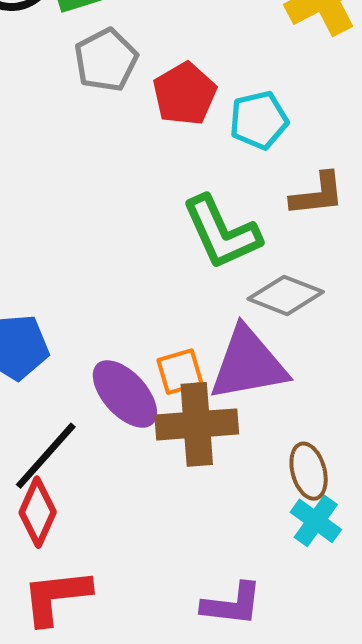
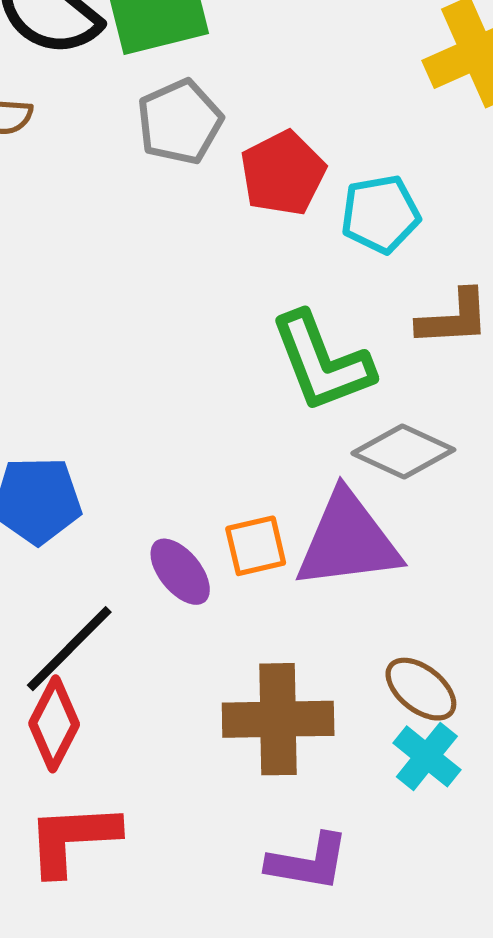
purple ellipse: (125, 394) -> (180, 572), size x0.7
brown cross: (197, 424) -> (278, 719), moved
brown ellipse: (309, 471) -> (421, 689), turned -40

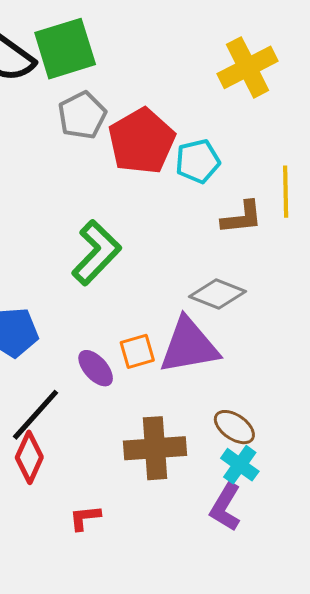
red pentagon: (283, 173) -> (142, 141), size x1.4
green L-shape: (322, 362) -> (96, 253), moved, turned -112
red L-shape: (73, 839) -> (85, 518), moved, size x0.6
purple L-shape: (308, 862) -> (225, 507), moved, turned 114

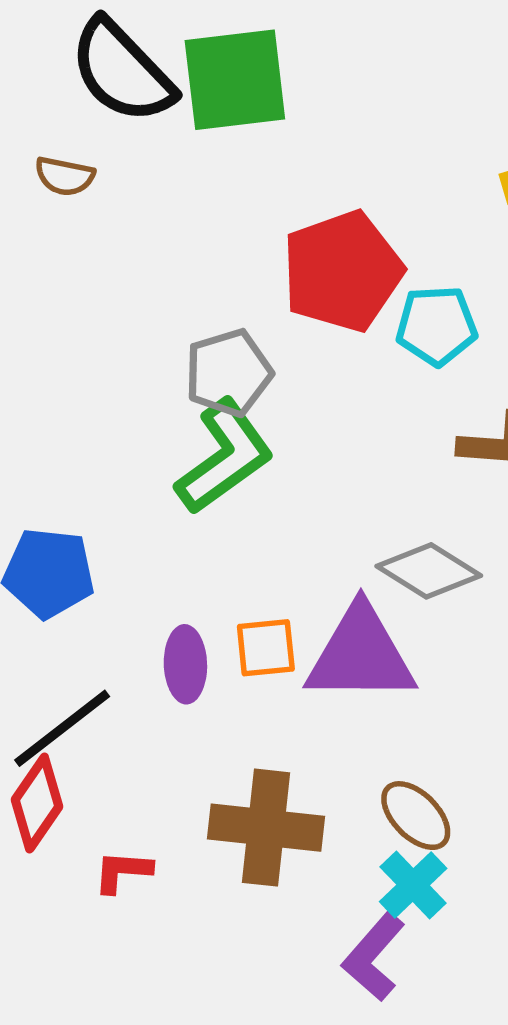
gray pentagon: (82, 115) -> (228, 373), moved
purple ellipse: (96, 368) -> (185, 664), turned 30
red L-shape: (85, 518) -> (123, 871), moved

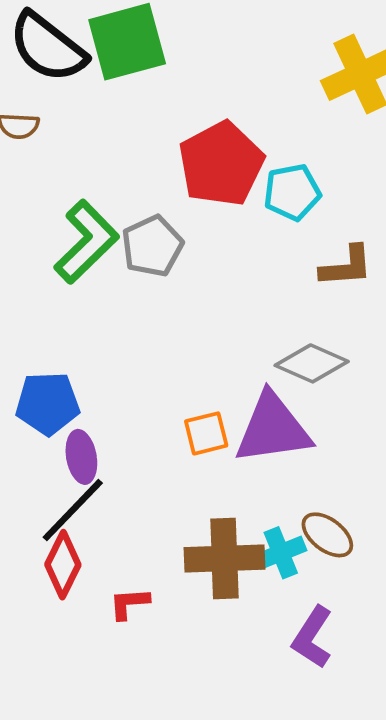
green L-shape: (225, 457) -> (86, 242), moved
purple ellipse: (185, 664) -> (81, 457), moved
cyan cross: (413, 885) -> (281, 553), moved, turned 30

